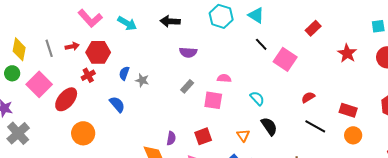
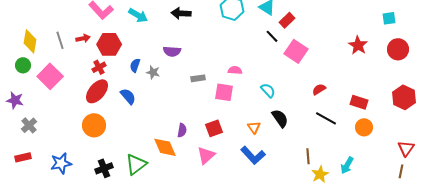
red rectangle: (313, 28) -> (287, 20), moved
purple semicircle: (188, 52) -> (172, 51), moved
gray rectangle: (187, 86) -> (198, 78), turned 40
red ellipse: (66, 99) -> (97, 91), moved
gray cross: (18, 133) -> (29, 125), size x0.7

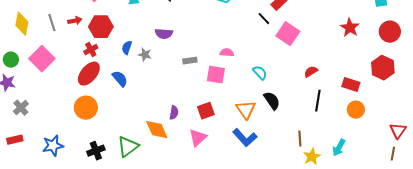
green circle: (23, 65) -> (11, 60), moved
red hexagon: (404, 97) -> (383, 68), moved
black line: (326, 118) -> (318, 101), turned 70
orange triangle: (254, 127) -> (246, 110), size x1.5

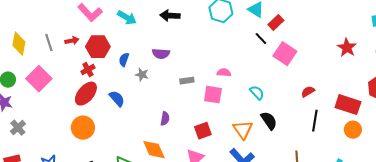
blue semicircle: (127, 48) -> (124, 60), moved
red rectangle: (351, 85) -> (348, 105), size x1.4
purple semicircle: (174, 113) -> (165, 119), moved

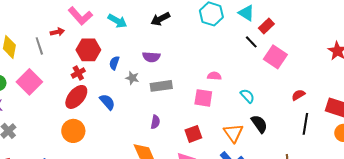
black arrow: (170, 16) -> (160, 19), turned -30
red arrow: (72, 41) -> (57, 32), moved
gray rectangle: (187, 81) -> (161, 86), moved, size x1.5

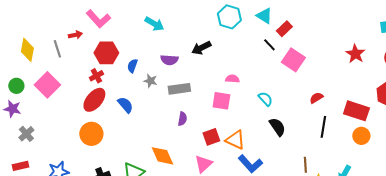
black arrow: (160, 19) -> (201, 48), moved
cyan arrow: (117, 21) -> (154, 24), moved
purple semicircle: (155, 122) -> (182, 119), moved
orange triangle: (233, 133) -> (235, 140), moved, turned -30

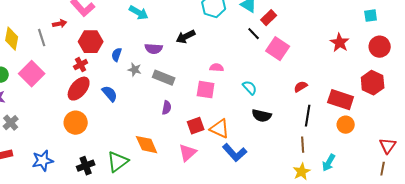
gray rectangle: (179, 89) -> (164, 78), turned 30
black semicircle: (277, 127) -> (262, 116), turned 138
brown line: (305, 165) -> (303, 145), moved

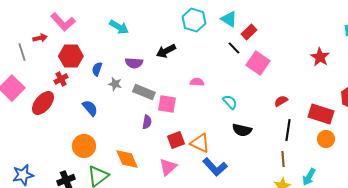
red ellipse: (79, 89) -> (43, 103), moved
pink square: (206, 90) -> (167, 104), moved
orange circle: (76, 123) -> (84, 146), moved

